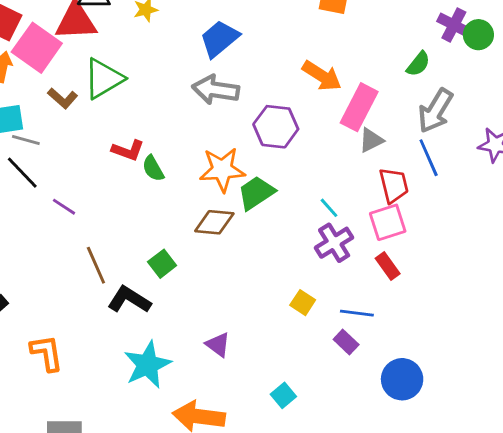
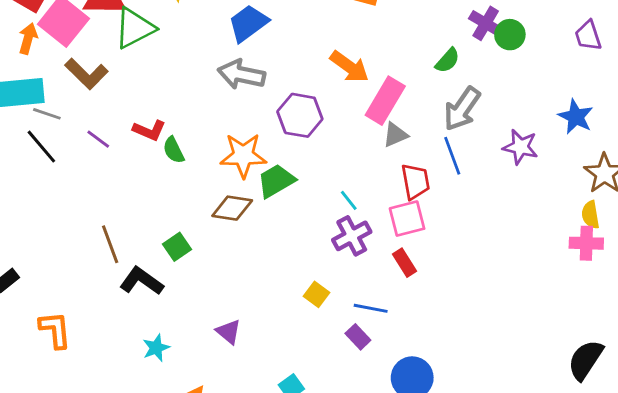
green triangle: (104, 79) -> (135, 28), moved
brown L-shape: (63, 98) -> (86, 74), size x1.4
purple line: (64, 207) -> (98, 139), moved
cyan star: (147, 365) -> (156, 348), size x0.6

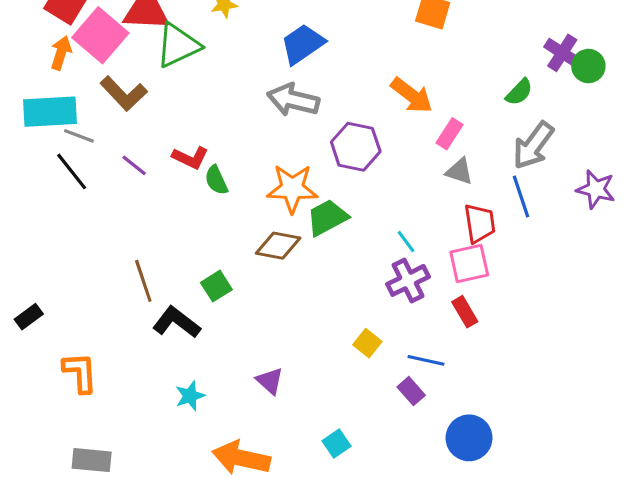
pink rectangle: (385, 101) -> (449, 134), size x0.6
gray triangle: (395, 135) -> (459, 171), turned 40

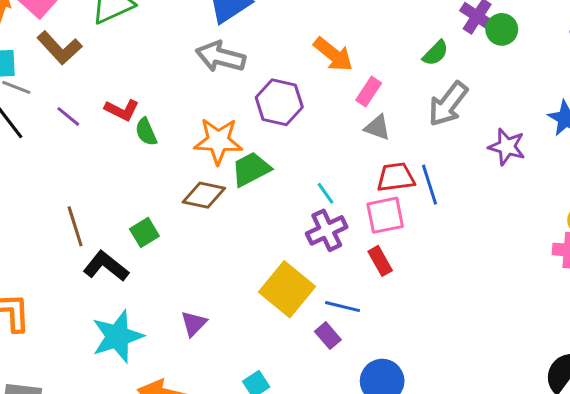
blue line: (521, 196) -> (430, 185), moved
red trapezoid: (480, 223) -> (396, 177), turned -90
yellow square: (367, 343) -> (287, 289), size x2.0
purple triangle: (270, 381) -> (194, 324), turned 32
cyan star: (190, 396) -> (117, 336), size x1.8

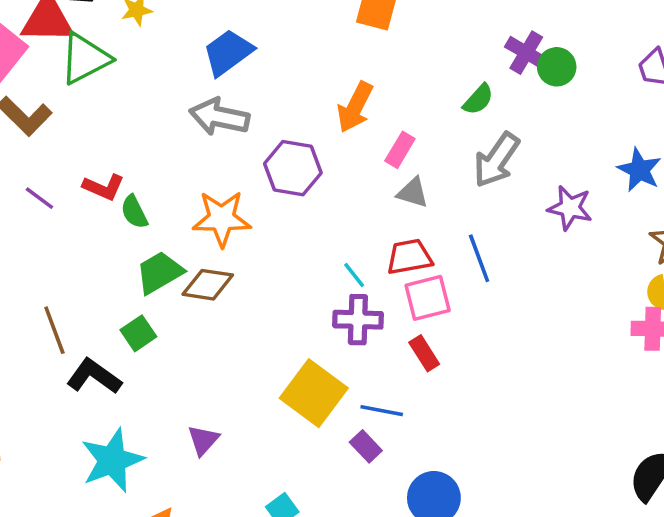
orange arrow: (333, 54) -> (355, 107), turned 81
green trapezoid: (251, 169) -> (159, 272), moved
red trapezoid: (396, 177) -> (409, 257), moved
purple cross: (327, 230) -> (358, 320), turned 30

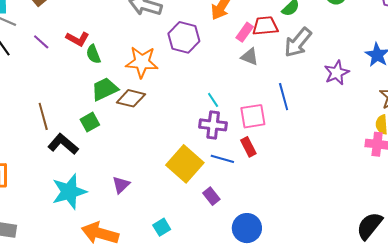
purple star: (570, 208) -> (337, 73), turned 30
red trapezoid: (409, 257) -> (265, 26), moved
blue line: (382, 411) -> (222, 159), moved

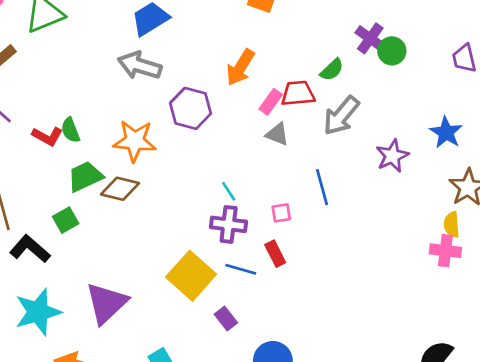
red L-shape: (78, 39) -> (47, 136), moved
pink square: (253, 116) -> (281, 213), size x0.6
purple triangle: (121, 185) -> (106, 303), size x1.8

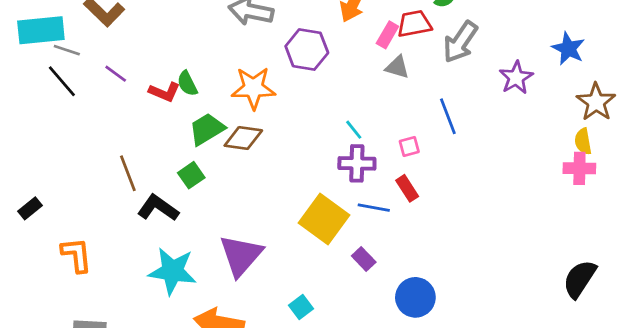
cyan star: (38, 312) -> (172, 271), turned 30

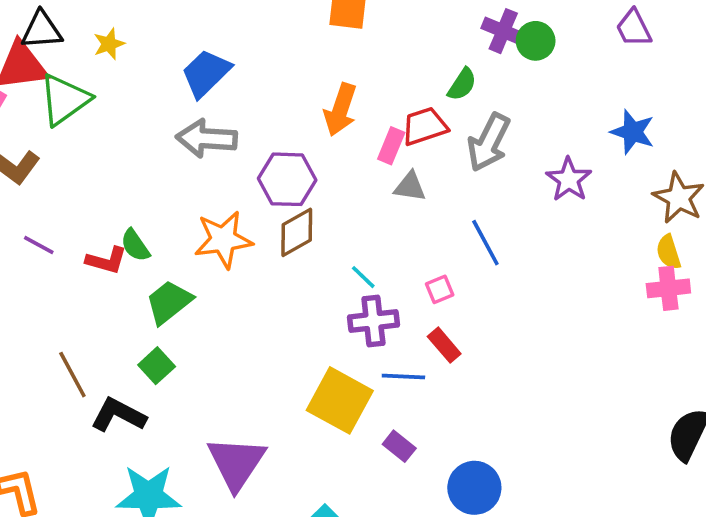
brown diamond: (243, 138) -> (297, 232), moved, turned -30

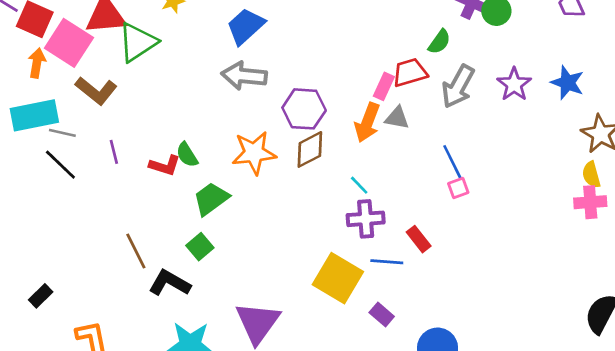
orange arrow: (340, 110) -> (367, 123), moved
purple star: (569, 179) -> (514, 84), moved
purple line: (39, 245) -> (114, 152), turned 45
pink square: (440, 289) -> (458, 188), moved

